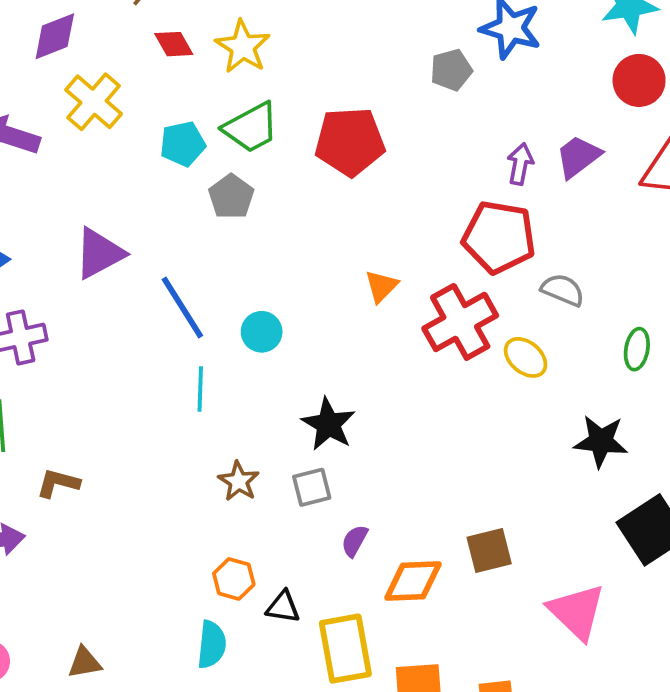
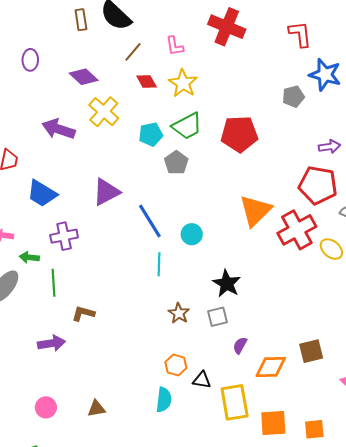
purple diamond: (55, 36) -> (84, 77), turned 64
purple arrow: (520, 164) -> (329, 147), turned 70
orange triangle: (381, 286) -> (255, 211), size x1.8

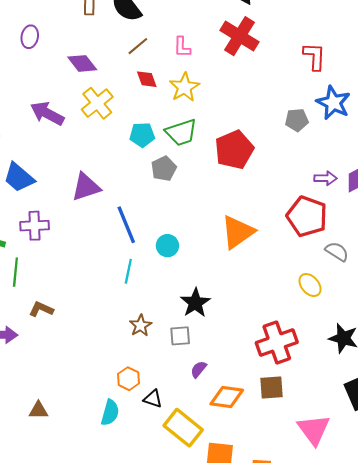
red pentagon: (239, 134) -> (234, 150), turned -30
red cross: (297, 230) -> (277, 342), moved
yellow rectangle: (235, 402) -> (183, 428), turned -51

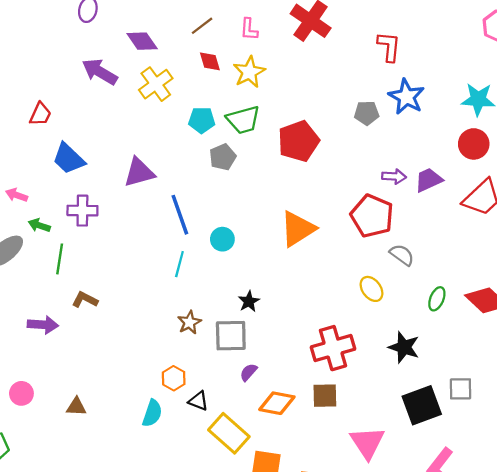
purple arrow: (47, 113) -> (100, 72), moved
black star: (195, 303) -> (249, 301), size x0.7
gray square: (180, 336) -> (231, 336), size x1.5

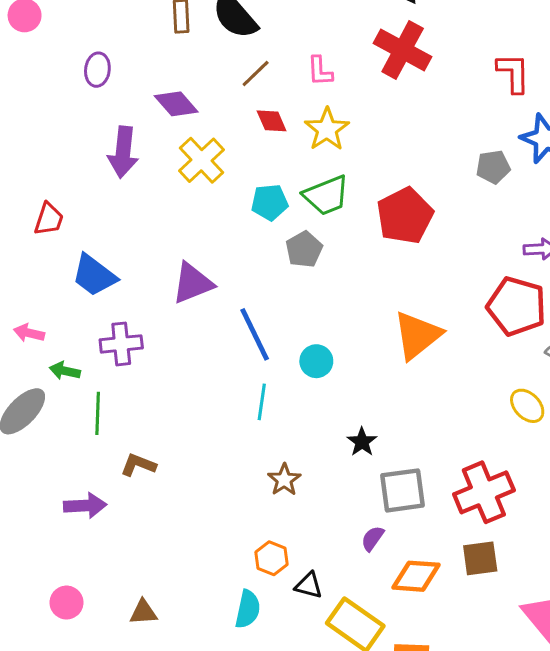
purple arrow: (100, 72) -> (123, 152), turned -108
gray square: (231, 336) -> (403, 490), moved

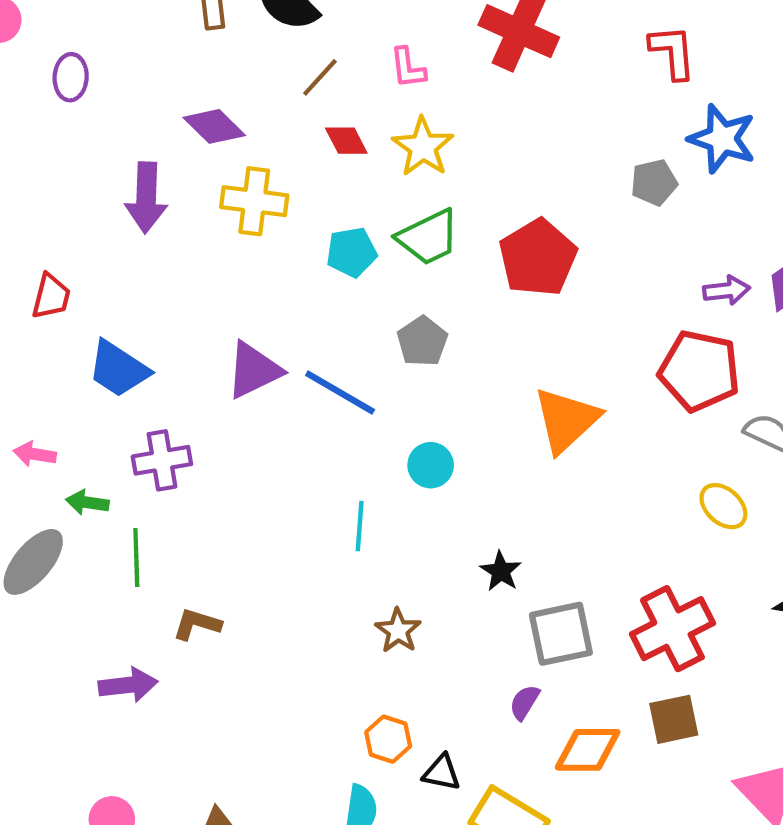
purple ellipse: (97, 70) -> (71, 77), moved
yellow cross: (202, 160) -> (254, 201), turned -36
gray pentagon: (304, 249) -> (422, 341), moved
blue line: (255, 334) -> (340, 393), moved, turned -30

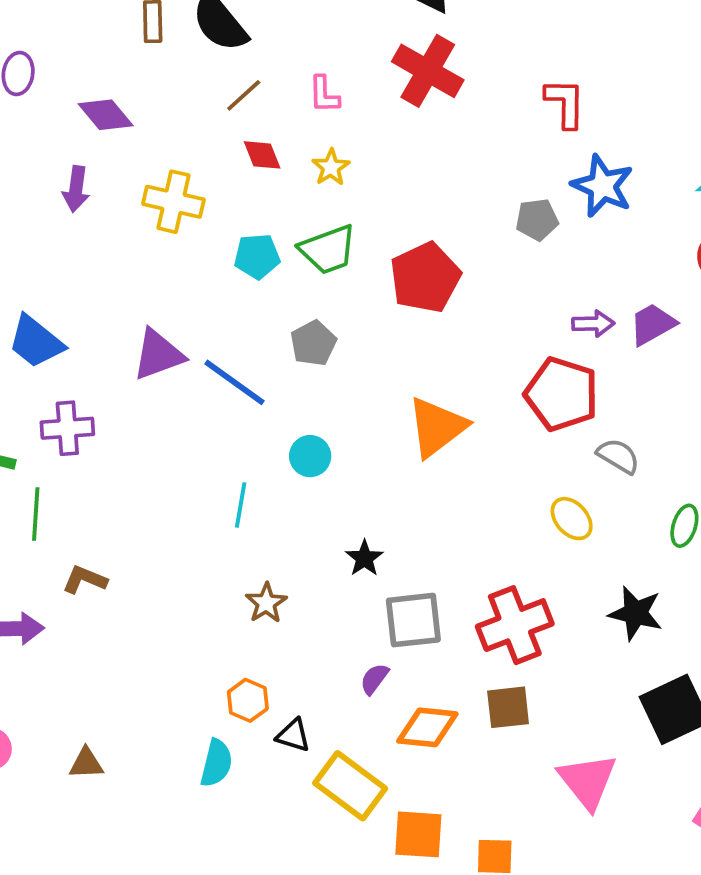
purple diamond: (214, 126) -> (106, 115), moved
yellow star: (423, 147) -> (331, 167), size x0.7
purple arrow: (146, 198) -> (76, 189), size x0.7

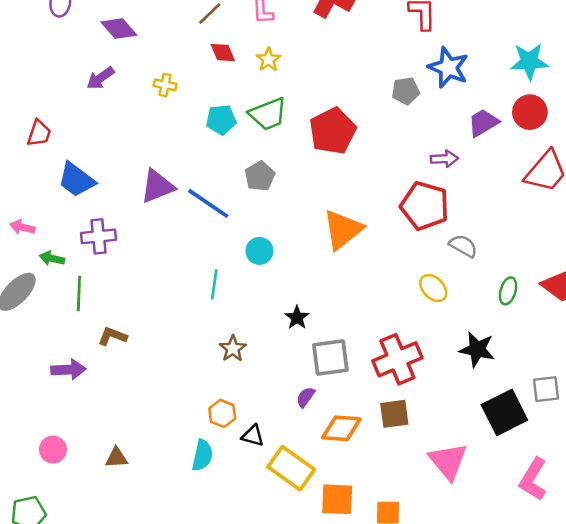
purple arrow: (76, 189) -> (100, 78), turned 48
yellow cross: (173, 202) -> (165, 85), size x0.6
purple trapezoid: (652, 324) -> (483, 123), moved

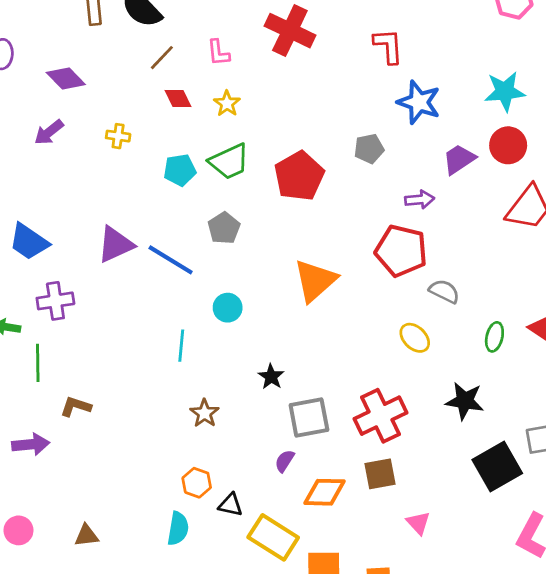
gray pentagon: (406, 91) -> (369, 149), moved
pink triangle: (448, 461) -> (418, 523), moved, size x0.6

